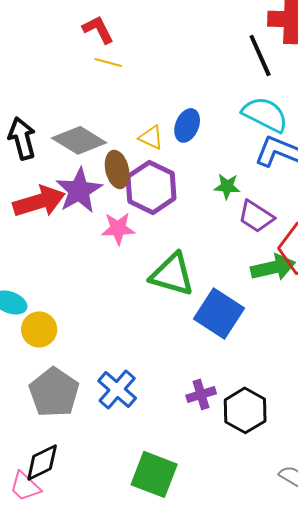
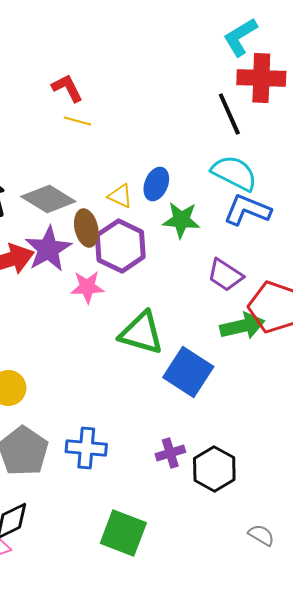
green star: (227, 186) -> (181, 220), moved, size x1.4
blue cross: (117, 389) -> (86, 448), turned -36

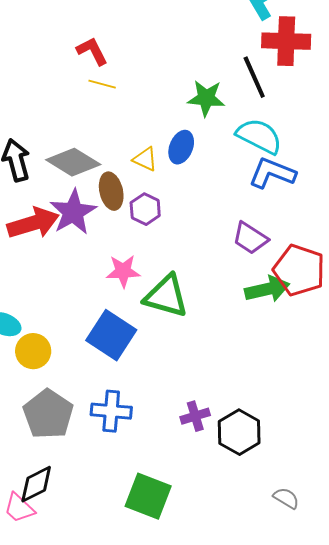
green star: (181, 220) -> (206, 98), moved
purple hexagon: (120, 246) -> (145, 209), size x0.6
pink star: (87, 287) -> (123, 271), moved
blue square: (188, 372) -> (111, 335), moved

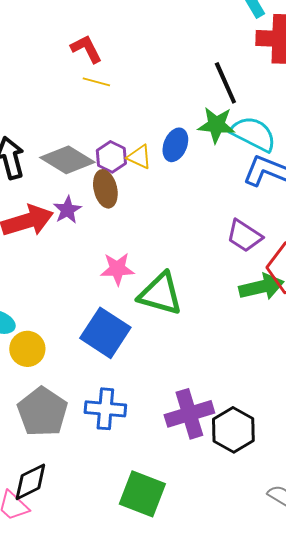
black line: (254, 77) -> (225, 83), moved
green star: (206, 98) -> (216, 125), moved
purple hexagon: (145, 209) -> (111, 157), moved
purple star: (73, 212) -> (67, 210), size x0.6
purple cross: (195, 416) -> (189, 414), size x1.6

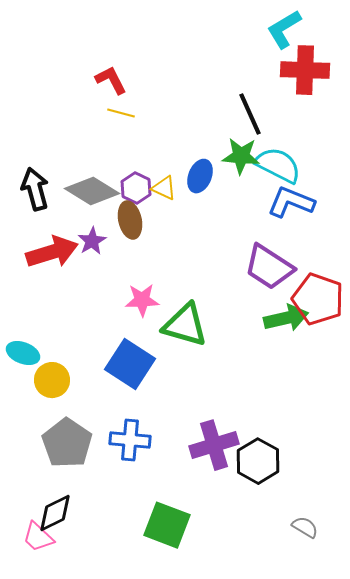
purple trapezoid: (244, 236) -> (269, 267), size x1.4

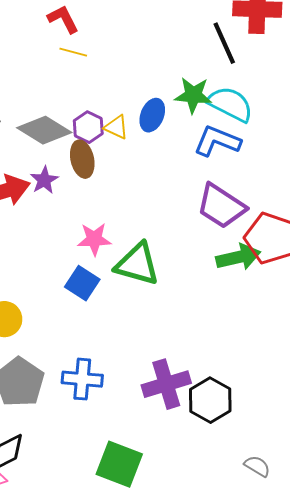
black line: (250, 114) -> (224, 43), moved
blue L-shape: (291, 202) -> (217, 141), moved
blue square: (130, 364) -> (82, 283), moved, size x0.7

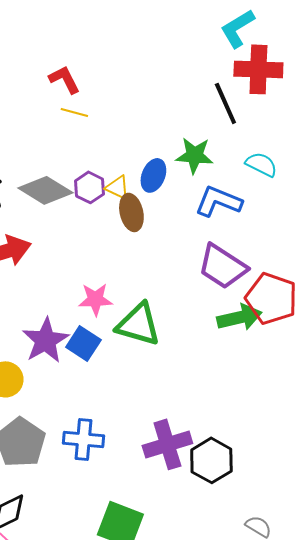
cyan semicircle: (230, 104) -> (261, 164), moved, size x0.7
brown ellipse: (82, 159) -> (131, 212), moved
purple star: (44, 180) -> (45, 340), moved, size x1.6

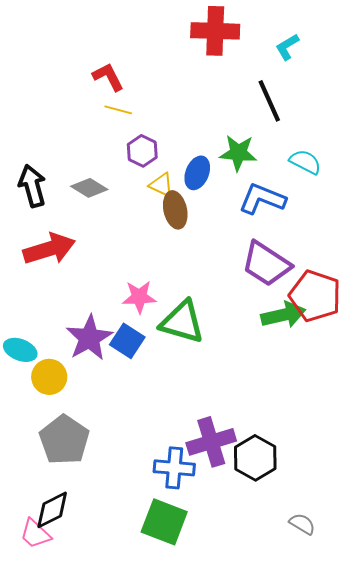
cyan L-shape: (237, 28) -> (287, 47), moved, size x0.7
red cross: (258, 69) -> (215, 31), moved
purple hexagon: (89, 187) -> (142, 151), moved
gray diamond: (45, 190) -> (89, 188), size x0.7
blue cross: (83, 439) -> (174, 468), moved

